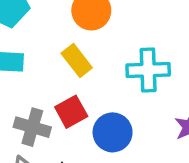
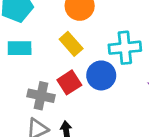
blue circle: (113, 132) -> (101, 75), moved

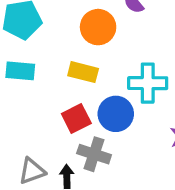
yellow rectangle: (71, 44) -> (83, 72), turned -40
gray cross: (41, 96) -> (94, 154), moved

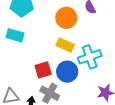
yellow rectangle: (83, 72) -> (65, 45), moved
cyan cross: (148, 83) -> (90, 57), turned -30

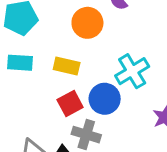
yellow rectangle: (65, 45) -> (67, 66), moved

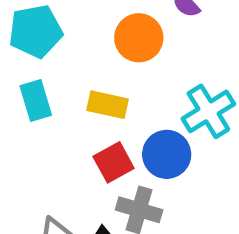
cyan rectangle: (20, 63) -> (36, 100), turned 70

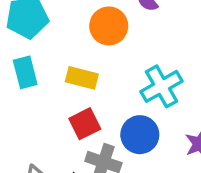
blue circle: (167, 154) -> (140, 135), moved

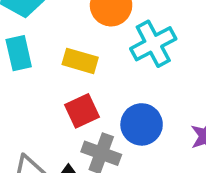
cyan cross: (162, 86) -> (153, 44), moved

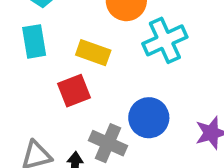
red square: (82, 111) -> (74, 91), moved

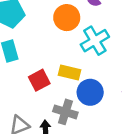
yellow rectangle: (93, 53) -> (70, 73), moved

